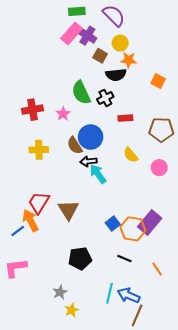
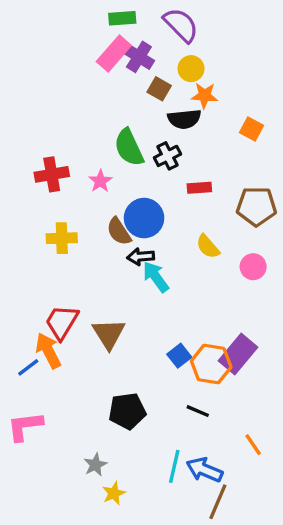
orange line: (157, 269) -> (253, 445), moved

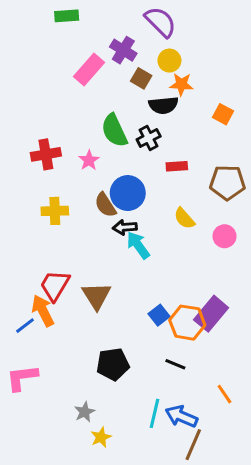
green rectangle: (122, 18) -> (67, 16), moved
pink rectangle: (114, 54) -> (89, 69), moved

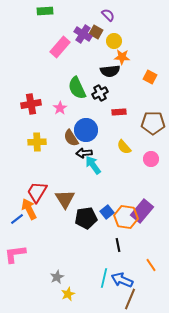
purple semicircle: (160, 22) -> (108, 15), size x0.6
brown square: (141, 78) -> (96, 32), moved
black pentagon: (113, 364) -> (86, 218), moved
black line: (175, 364) -> (118, 245), turned 56

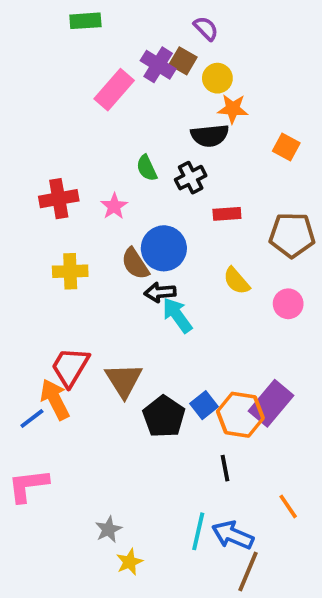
green semicircle: (77, 88) -> (147, 168), size x0.6
black pentagon: (86, 218) -> (164, 417), turned -30

